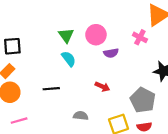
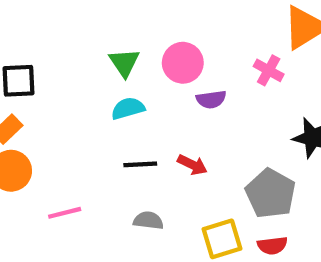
cyan semicircle: (69, 59) -> (128, 108), turned -70
black line: (51, 89) -> (140, 164), moved
pink line: (19, 121) -> (65, 213), moved

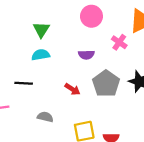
pink circle: (183, 63) -> (91, 16), moved
black line: (140, 164) -> (24, 83), moved
gray pentagon: (271, 193) -> (106, 84), moved

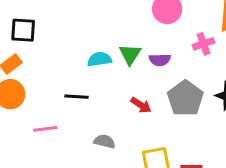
green triangle: (41, 30) -> (130, 54), moved
pink cross: (119, 42) -> (204, 44), turned 35

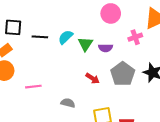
cyan semicircle: (99, 59) -> (66, 37), moved, turned -35
black line: (77, 97) -> (40, 37), moved
pink line: (45, 129) -> (33, 87), moved

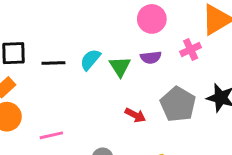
purple semicircle: (106, 48) -> (151, 57), moved

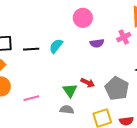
pink circle: (152, 19) -> (83, 18), moved
green triangle: (120, 67) -> (70, 90), moved
gray pentagon: (178, 104) -> (117, 88), moved

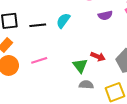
pink line: (31, 98) -> (39, 60), moved
gray semicircle: (67, 110) -> (86, 85), moved

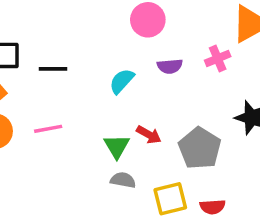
cyan semicircle: (63, 21) -> (122, 81), moved

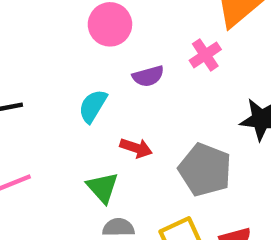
red arrow: (149, 135) -> (136, 148), moved

